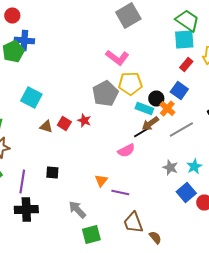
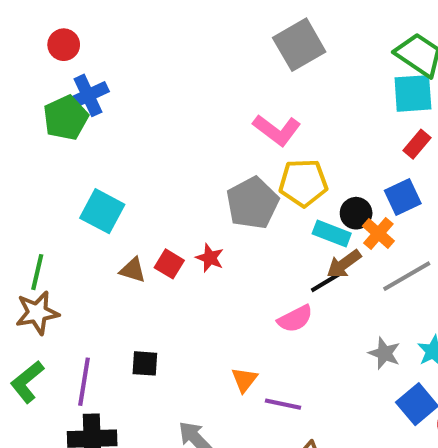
blue cross: (24, 40) -> (88, 95), turned -30
blue square: (179, 90) -> (403, 197), turned 30

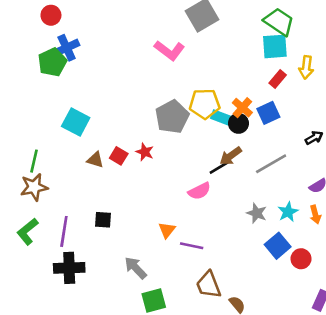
pink L-shape: (277, 130) -> (169, 50), moved
cyan rectangle: (332, 234) -> (223, 118), moved
orange cross: (378, 234) -> (242, 108), moved

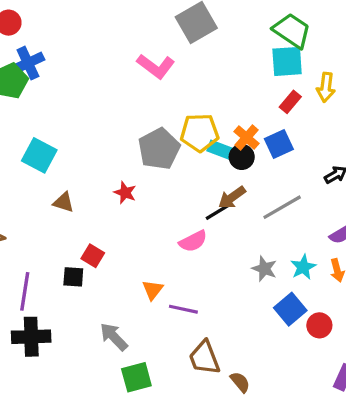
red square: (119, 156) -> (93, 256), moved

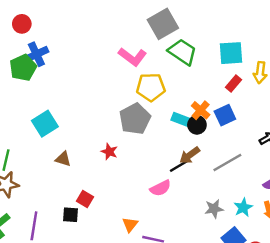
green trapezoid: (292, 31) -> (182, 52), moved
yellow pentagon: (200, 133) -> (151, 87), moved
cyan square: (39, 155) -> (45, 124), turned 30
gray star: (264, 269) -> (214, 209), turned -30

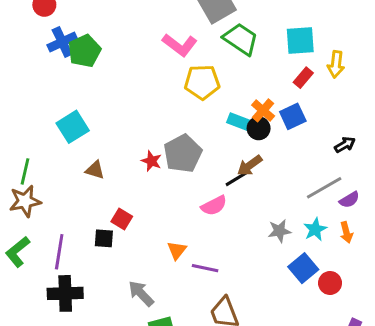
green pentagon: (23, 68) -> (85, 51), moved
gray pentagon: (135, 119) -> (183, 154), moved
gray line: (227, 163) -> (324, 188), moved

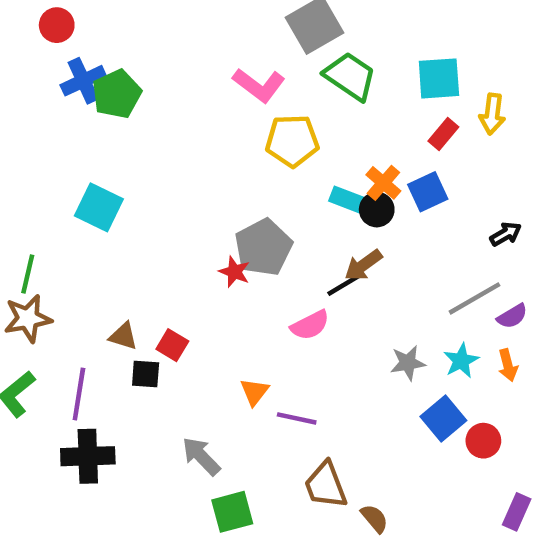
cyan square: (73, 127) -> (99, 207), turned -32
red star: (151, 161) -> (234, 272), moved
brown triangle: (95, 170) -> (123, 336), moved

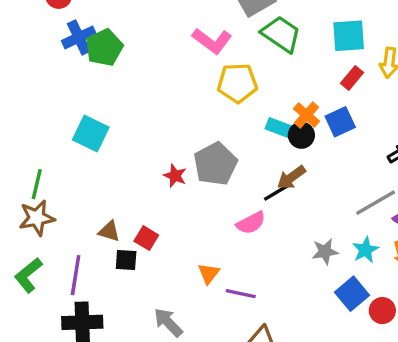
red star: (234, 272) -> (175, 176), moved

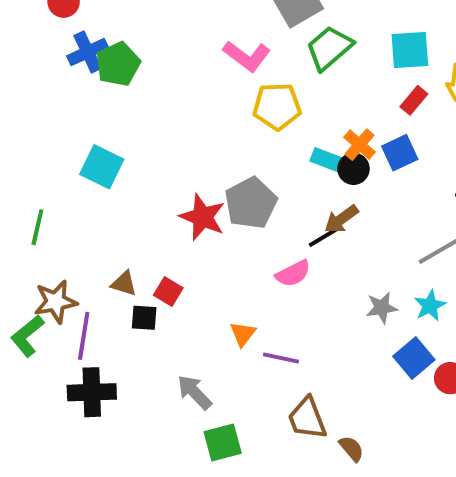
green trapezoid: (281, 34) -> (329, 48), turned -75
red star: (175, 176) -> (202, 217), size x1.6
brown star: (37, 218) -> (56, 302), moved

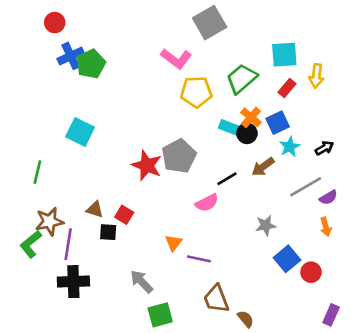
green trapezoid: (329, 48) -> (242, 79), moved
brown arrow: (341, 219) -> (263, 167), moved
cyan star: (430, 306) -> (290, 147), moved

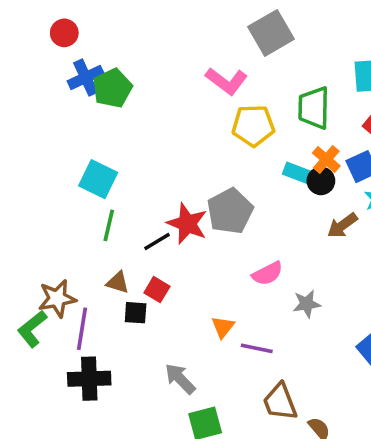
green trapezoid: (242, 79) -> (314, 108), turned -48
green line: (37, 172) -> (109, 225), moved
black line: (227, 179) -> (157, 241), moved
gray star: (266, 225) -> (307, 304), moved

